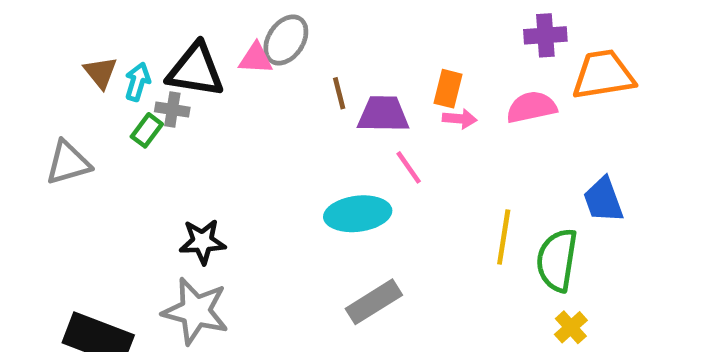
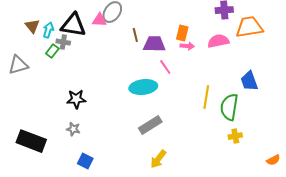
gray star: (196, 311) -> (73, 129), size x0.5
yellow cross: (571, 327) -> (235, 136), turned 32

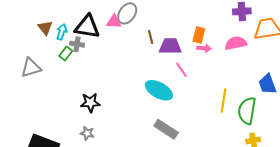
cyan ellipse: (143, 87) -> (159, 90), turned 36
gray rectangle: (150, 125) -> (166, 129), turned 65

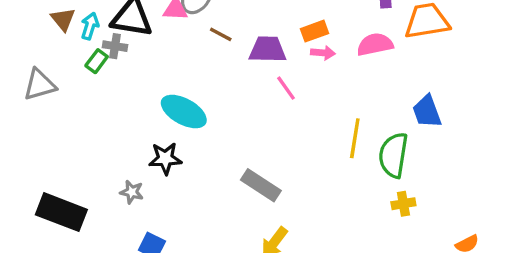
orange rectangle: (199, 35) -> (315, 31), turned 56
brown line: (151, 37) -> (221, 34), moved, turned -48
cyan ellipse: (159, 90) -> (184, 112), moved
black star: (90, 103) -> (165, 158), moved

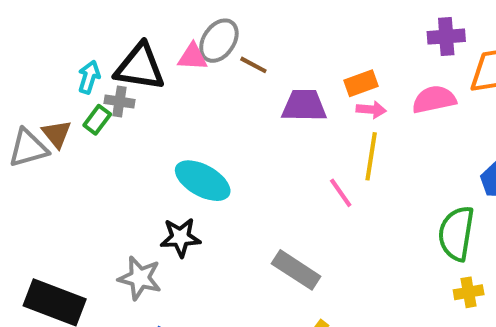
brown triangle: (63, 19) -> (57, 134), moved
brown line: (221, 34) -> (253, 65), moved
pink line: (286, 88) -> (341, 193), moved
yellow line: (355, 138) -> (371, 156), moved
gray star: (132, 192) -> (140, 278), size x1.5

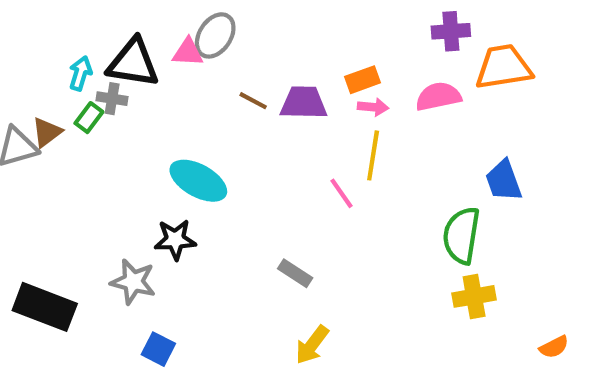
brown line: (253, 65) -> (253, 101), moved
brown triangle: (57, 134) -> (47, 132), turned 32
gray rectangle: (296, 270) -> (295, 273), size x0.7
yellow cross: (469, 292) -> (474, 296), size x1.4

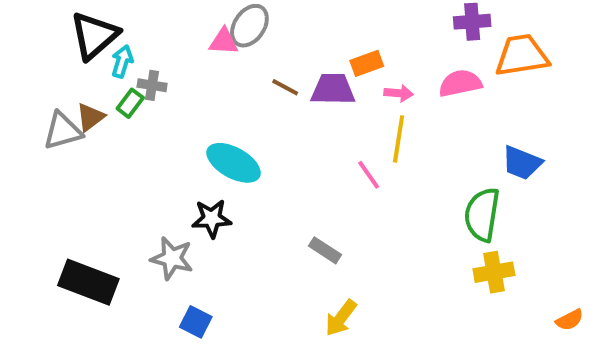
black triangle: (133, 63) -> (94, 36), moved, turned -50
orange rectangle: (363, 80) -> (367, 63), moved
blue trapezoid: (504, 181) -> (522, 163), turned -48

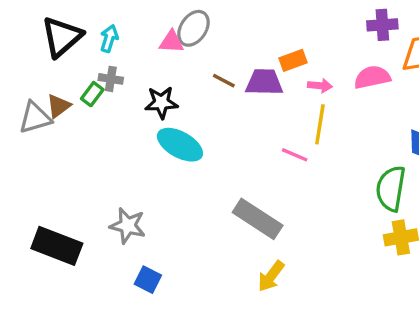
cyan arrow: (122, 61) -> (109, 38), moved
pink line: (369, 175) -> (295, 155), turned -32
black star: (212, 218) -> (161, 103), moved
gray rectangle: (325, 250) -> (258, 219), size x1.8

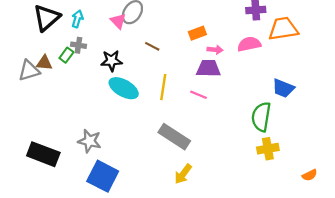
pink triangle: (172, 42) -> (118, 21), turned 42
purple trapezoid: (264, 82) -> (208, 68), moved
brown triangle: (59, 106) -> (44, 63), turned 42
yellow line: (320, 124) -> (163, 87), moved
blue square: (148, 280) -> (103, 176), size x1.8

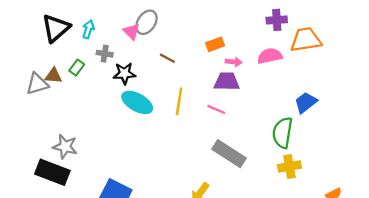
gray cross: (78, 45) -> (105, 54), moved
blue trapezoid: (283, 88) -> (306, 102), turned 120
gray rectangle: (174, 137) -> (229, 154), moved
gray star: (90, 141) -> (65, 147), moved

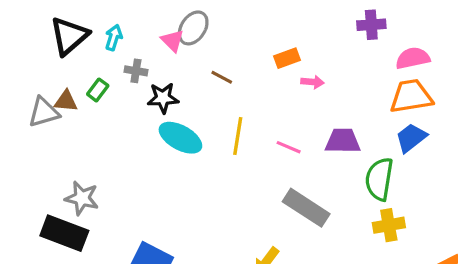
orange trapezoid: (306, 40) -> (411, 96), moved
pink semicircle: (270, 56) -> (413, 58), moved
purple trapezoid: (227, 82) -> (343, 141), moved

